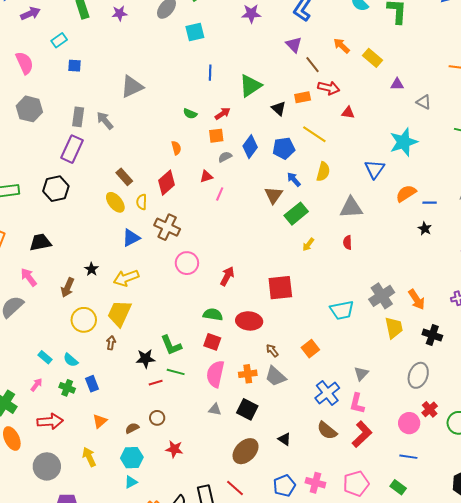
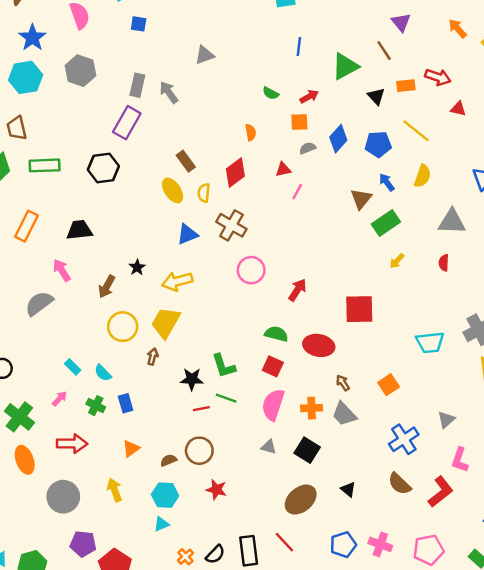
brown line: (313, 65) -> (384, 50), moved
gray triangle: (132, 87) -> (204, 55), size x0.7
pink L-shape: (357, 403) -> (460, 460), moved
brown circle: (157, 418) -> (199, 451), size x1.5

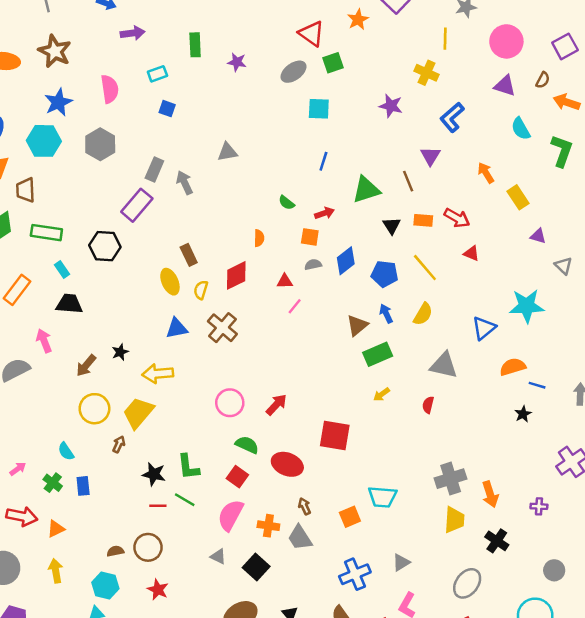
pink circle: (251, 270) -> (230, 403), moved
cyan trapezoid: (430, 342) -> (382, 497), moved
cyan rectangle: (73, 367) -> (62, 269), moved
orange triangle: (131, 449) -> (56, 529), moved

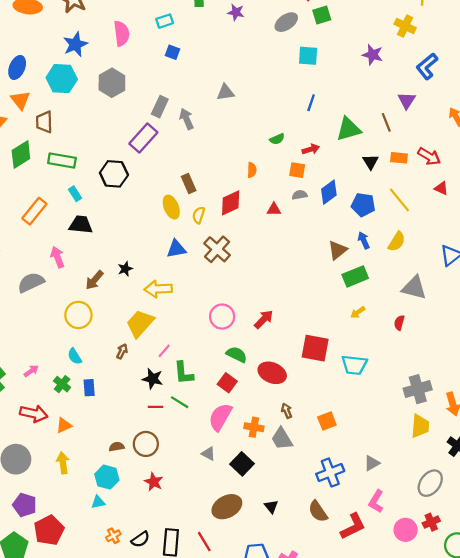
green semicircle: (286, 203) -> (277, 139), turned -64
pink line: (295, 306) -> (164, 351), moved
yellow circle: (94, 409) -> (78, 315), moved
cyan trapezoid: (382, 497) -> (354, 365), moved

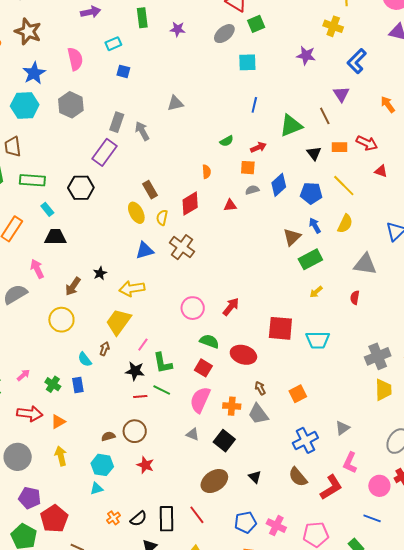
cyan semicircle: (75, 356) -> (85, 359), moved

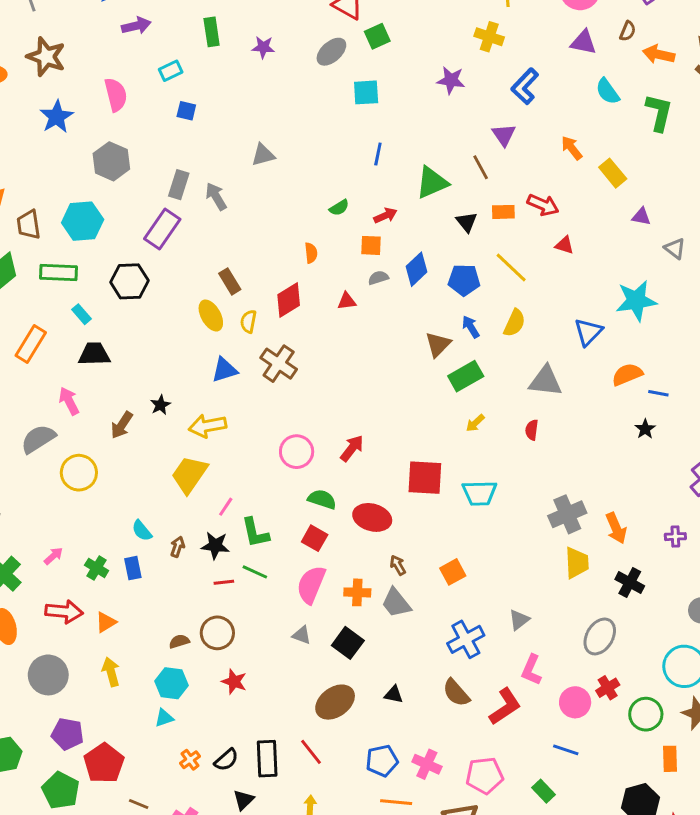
cyan hexagon: (25, 105) -> (83, 221), moved
yellow circle: (61, 320) -> (79, 473), moved
brown arrow: (105, 349) -> (177, 547), moved
black triangle: (255, 477) -> (394, 694), turned -32

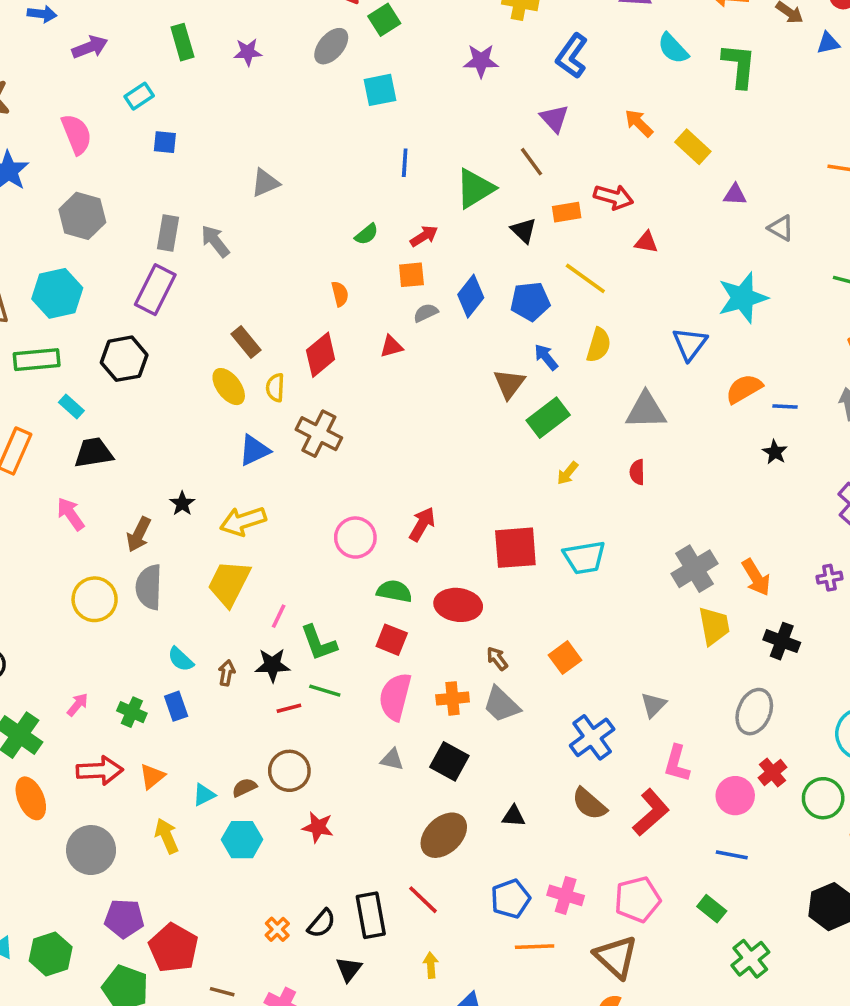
gray semicircle: (38, 439) -> (149, 587), moved, turned -48
cyan triangle: (164, 718) -> (204, 795), moved

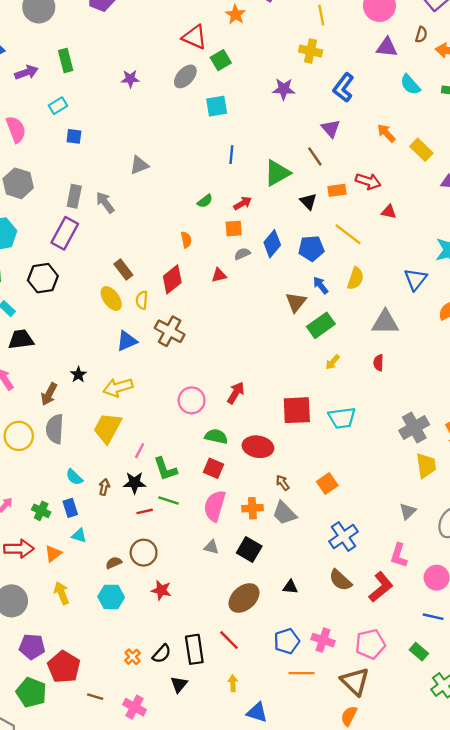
green rectangle: (182, 42) -> (66, 60), moved
gray triangle: (653, 705) -> (408, 511), moved
cyan triangle: (204, 795) -> (79, 536), moved, turned 42

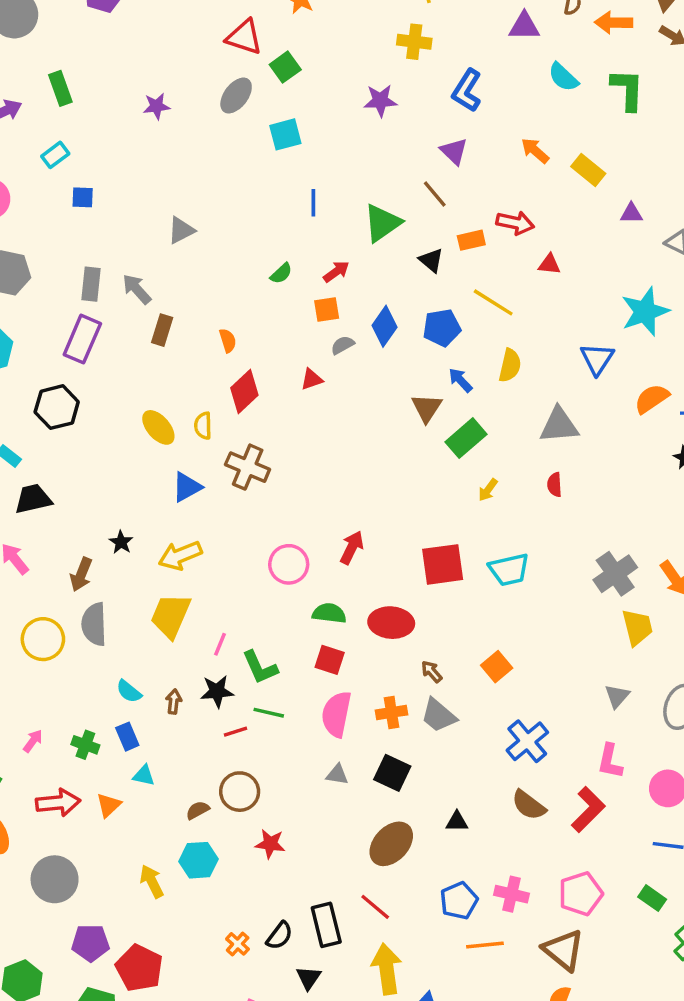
orange semicircle: (186, 240) -> (228, 341), moved
brown rectangle: (123, 270) -> (162, 330), moved, turned 60
yellow arrow: (62, 593) -> (152, 881), moved
yellow arrow: (233, 683) -> (387, 969), size x2.0

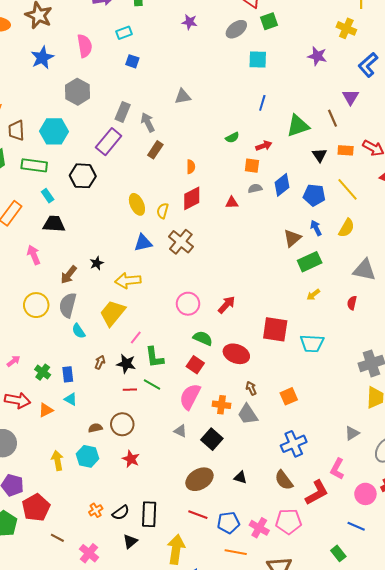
cyan semicircle: (129, 691) -> (79, 331), moved
pink pentagon: (581, 894) -> (289, 521), moved
red line: (375, 907) -> (198, 515), moved, turned -36

